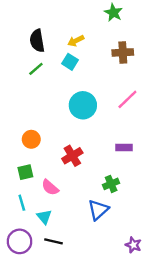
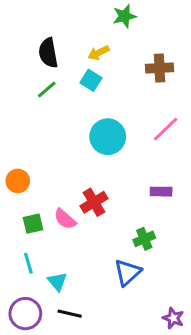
green star: (113, 13) -> (124, 16), moved, turned 30
orange circle: (31, 139) -> (18, 181), moved
pink semicircle: (50, 187) -> (65, 219), moved

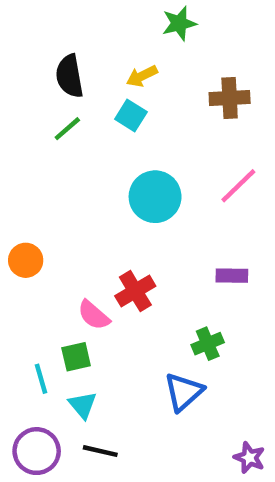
green square: (33, 224) -> (76, 357), moved

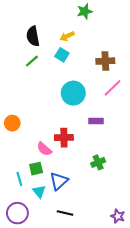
brown cross: (230, 98) -> (105, 61), moved
purple rectangle: (232, 276) -> (96, 121), moved
red cross: (135, 291) -> (64, 138), turned 30
blue triangle: (184, 392) -> (59, 181), moved
black line: (100, 451) -> (65, 213), moved

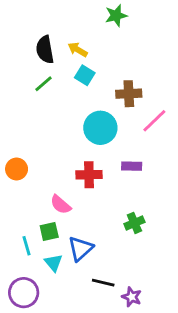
yellow arrow: (67, 36) -> (78, 50), moved, turned 56
brown cross: (105, 61) -> (129, 94), moved
red cross: (64, 138) -> (89, 175), moved
black line: (65, 213) -> (103, 283), moved
purple star: (118, 216) -> (132, 297), moved

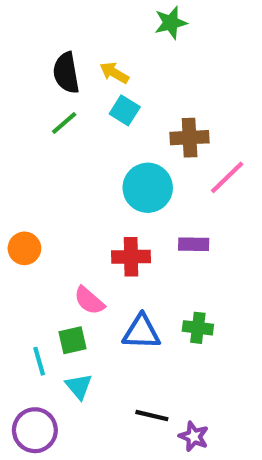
green cross: (134, 223) -> (198, 328), turned 30
blue triangle: (80, 249) -> (141, 332), moved, turned 44

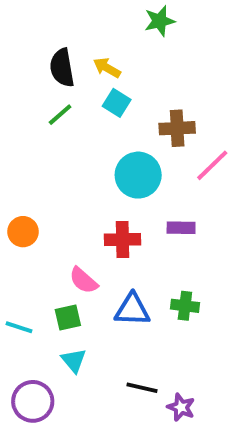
cyan line: (39, 361) -> (19, 327), moved, turned -56

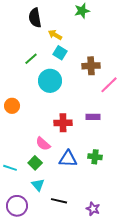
black semicircle: (62, 68) -> (35, 18), moved
cyan circle: (138, 175) -> (50, 81), moved
orange circle: (23, 232) -> (12, 106), moved
green square: (68, 317) -> (35, 163), turned -32
black line: (142, 388) -> (59, 201), moved

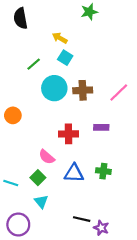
black semicircle: (35, 18) -> (20, 18), moved
brown cross: (91, 66) -> (83, 90), moved
black line: (59, 201) -> (82, 219), moved

